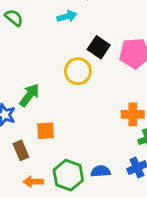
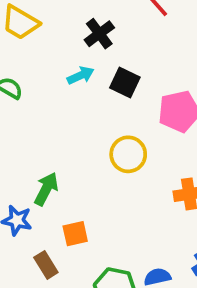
black square: (99, 47) -> (125, 82), moved
yellow circle: (78, 71) -> (128, 154), moved

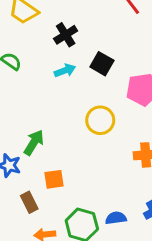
black cross: (99, 34) -> (66, 35), moved
cyan arrow: (81, 75) -> (65, 70), moved

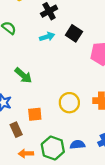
yellow circle: (100, 120) -> (69, 103), moved
green arrow: (34, 143) -> (23, 75), moved, turned 96

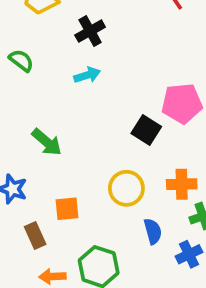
black square: (74, 33) -> (146, 130), moved
blue semicircle: (78, 145) -> (153, 231), moved, turned 80

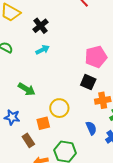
black square: (146, 130) -> (88, 82), moved
yellow circle: (126, 188) -> (59, 108), moved

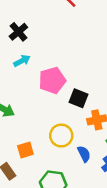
pink pentagon: (96, 57) -> (52, 80), moved
yellow circle: (59, 108) -> (61, 136), moved

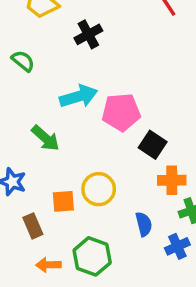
cyan arrow: (22, 61) -> (79, 96), moved, size x1.5
yellow circle: (61, 136) -> (99, 189), moved

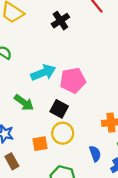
black cross: (88, 34) -> (60, 21), moved
black square: (153, 145) -> (59, 109), moved
brown rectangle: (33, 226) -> (12, 161), moved

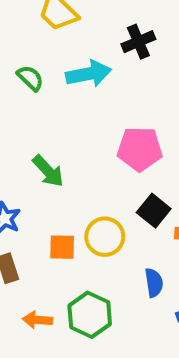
cyan arrow: (43, 73) -> (89, 74), moved
black square: (59, 109) -> (154, 211), moved

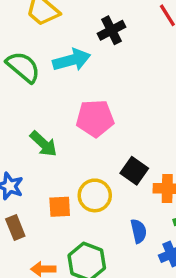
green semicircle: (30, 78) -> (23, 67), size x1.5
pink pentagon: (140, 149) -> (95, 118), moved

